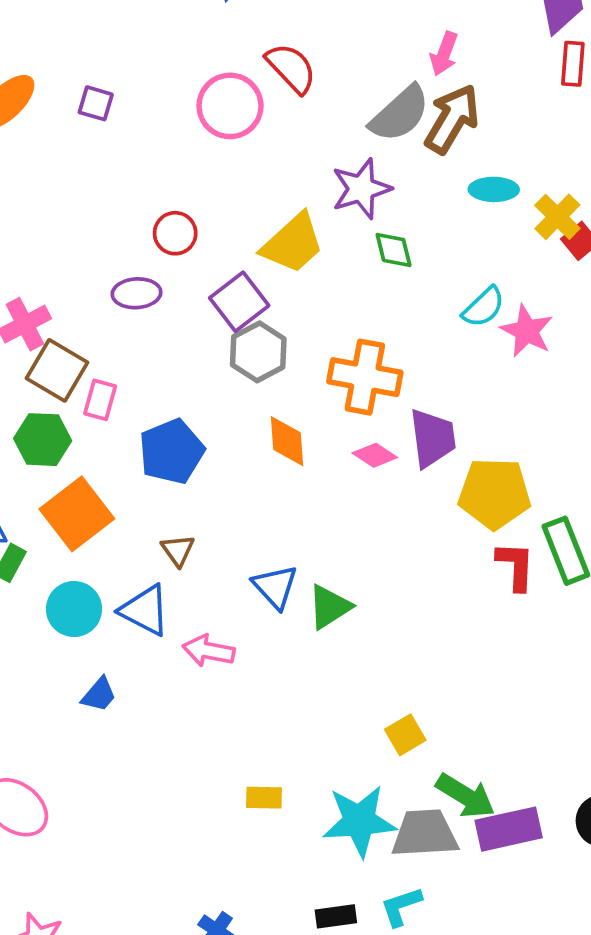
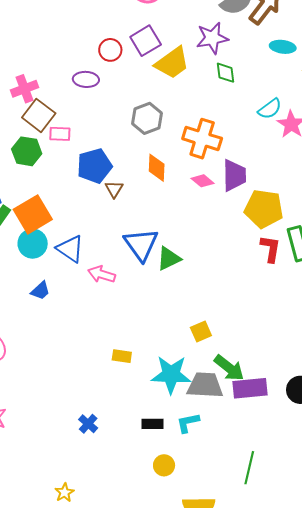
purple square: (239, 302) -> (146, 41), moved
pink rectangle: (100, 400) -> (60, 134), turned 70
orange square: (77, 514) -> (33, 214), moved
brown triangle: (178, 550) -> (114, 189), moved
blue triangle: (275, 587) -> (141, 244), size x1.4

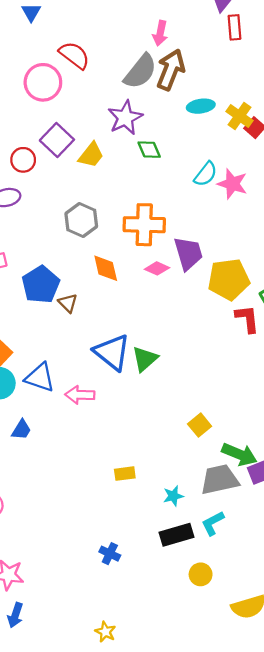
yellow trapezoid: (172, 63) -> (91, 155), size x0.7
cyan star: (171, 375) -> (173, 496), moved, size x0.5
black rectangle: (153, 424) -> (176, 535), size x1.4

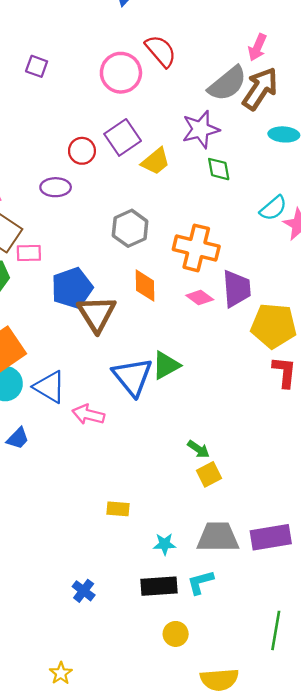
brown triangle: (68, 303) -> (97, 314), size x1.8
green triangle: (145, 359) -> (166, 365), moved
green arrow: (239, 454) -> (198, 449), moved, size x0.6

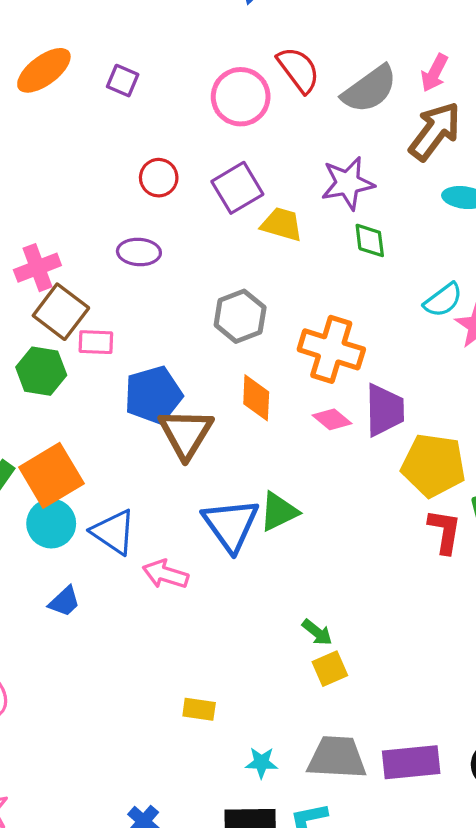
gray semicircle: (227, 84) -> (370, 89), moved
red circle: (82, 151) -> (159, 178), moved
yellow trapezoid: (156, 161) -> (282, 224), turned -128

